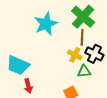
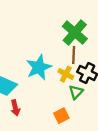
cyan star: (46, 24) -> (39, 67), moved
green triangle: (84, 71) -> (76, 92), turned -40

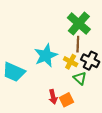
green triangle: (76, 92) -> (80, 78), turned -32
red arrow: (15, 108) -> (53, 97), moved

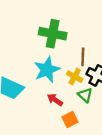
green cross: (79, 24) -> (53, 34), moved, turned -30
red arrow: (53, 97) -> (55, 100), moved, turned 136

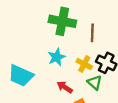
brown line: (83, 57) -> (92, 33), moved
cyan star: (47, 70) -> (57, 57), size x0.7

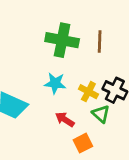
brown line: (92, 33) -> (100, 42), moved
cyan star: (57, 57) -> (55, 83), turned 30

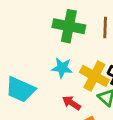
yellow cross: (88, 92) -> (94, 76), size x1.5

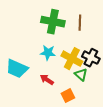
red arrow: (72, 103) -> (47, 80), moved

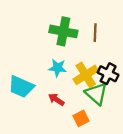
yellow cross: (72, 59) -> (86, 75), turned 30
green triangle: (81, 75) -> (96, 94), size x1.5

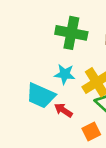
cyan trapezoid: (21, 87) -> (41, 96), moved

